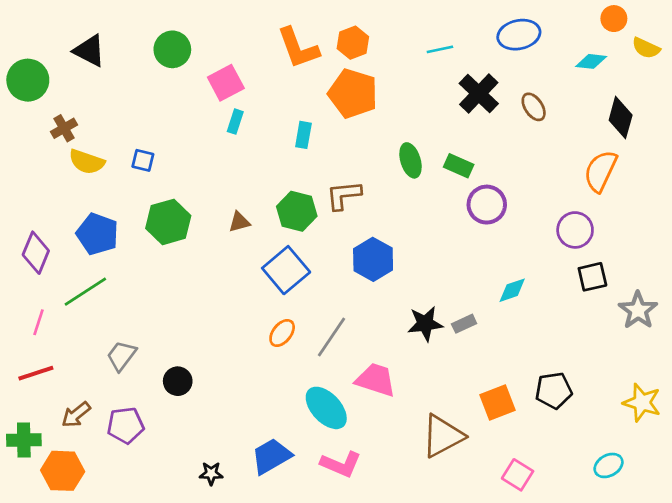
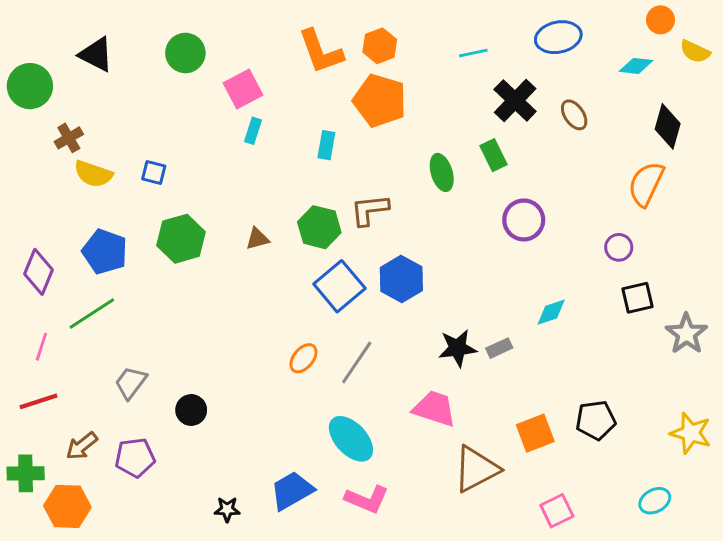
green rectangle: (459, 166) -> (493, 155), moved, turned 40
purple circle: (575, 230) -> (619, 247), size x0.7
blue square: (286, 270) -> (339, 286), moved
pink trapezoid: (376, 380) -> (434, 409), moved
pink square: (518, 475) -> (557, 511), turned 32

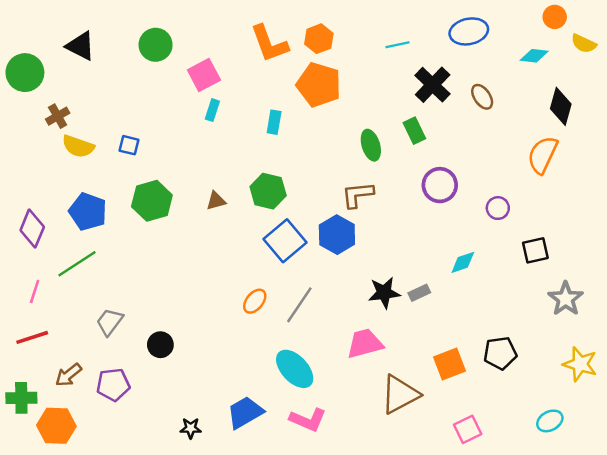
brown L-shape: (370, 210) -> (358, 195), moved
purple circle: (619, 247) -> (498, 208), moved
gray star: (686, 334) -> (566, 299), moved
pink trapezoid: (434, 409) -> (365, 344), turned -33

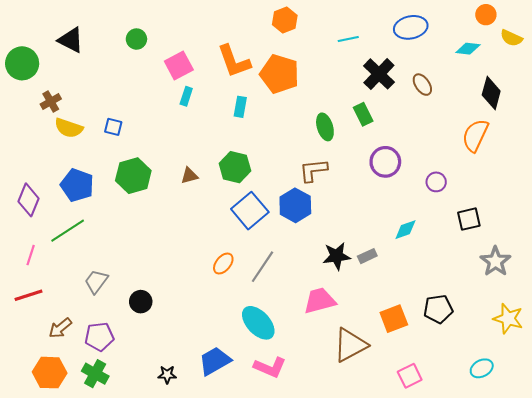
orange hexagon: (319, 39) -> (285, 20), moved
orange L-shape: (269, 44) -> (234, 61), moved
green circle: (156, 45) -> (136, 39), size x0.7
green cross: (21, 398) -> (95, 374), moved, turned 30

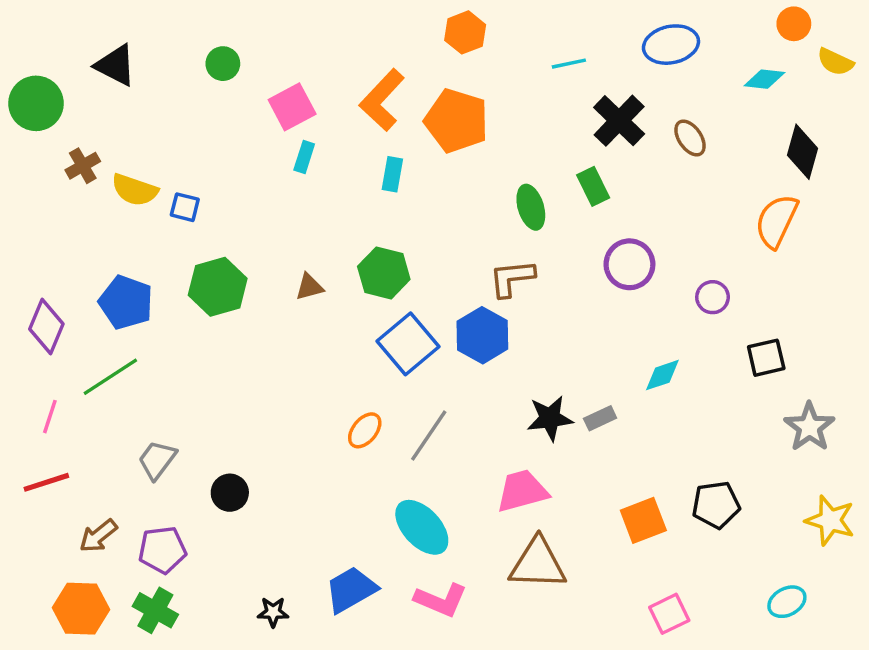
orange L-shape: (234, 61) -> (382, 100), turned 63
yellow semicircle: (69, 128) -> (135, 190), moved
brown triangle: (350, 345) -> (538, 564), moved, turned 30

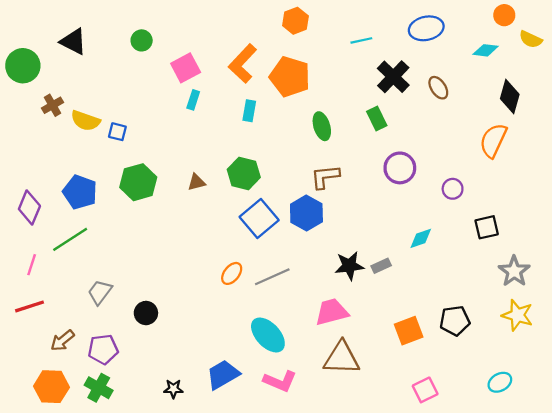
green ellipse: (531, 207) -> (322, 126), moved
gray line: (429, 436) -> (272, 277), turned 32
yellow star: (830, 520) -> (517, 315), moved

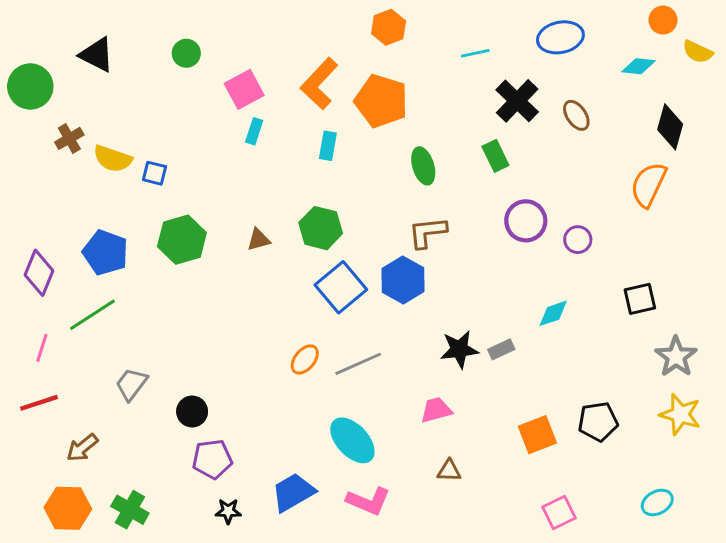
purple circle: (453, 189) -> (578, 240), moved
pink trapezoid: (332, 312) -> (436, 410), size x0.7
purple pentagon: (103, 349) -> (212, 459), moved
brown triangle: (342, 358) -> (449, 471), size x0.5

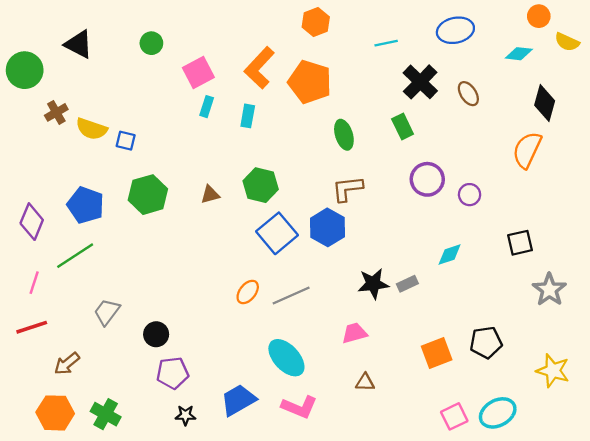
cyan rectangle: (328, 146) -> (248, 116), moved
yellow star: (680, 414) -> (553, 371), moved
cyan ellipse: (657, 502) -> (498, 413), moved, size x1.4

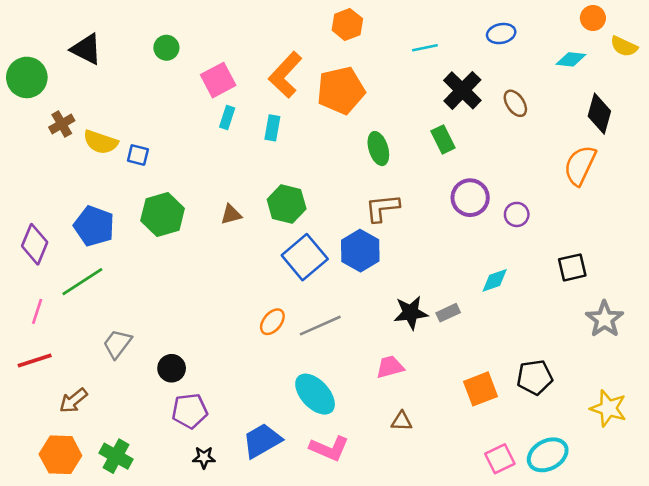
blue ellipse: (455, 30) -> (501, 34), size x0.7
orange pentagon: (310, 82) -> (341, 90), turned -30

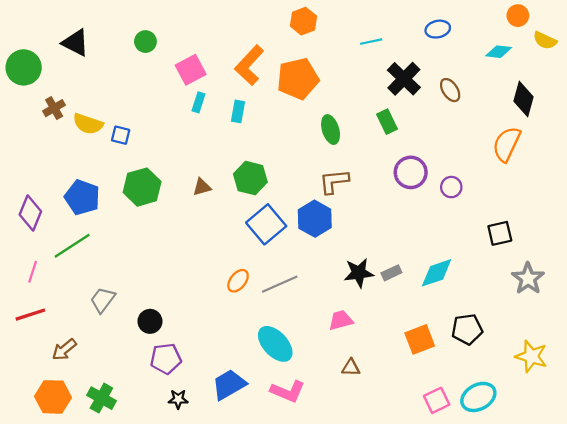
cyan diamond: (495, 280) -> (437, 273), moved, size x1.4

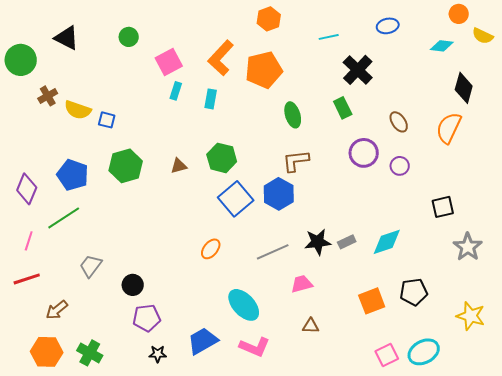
brown ellipse: (450, 90) -> (399, 122), moved
gray line: (280, 284) -> (273, 252), moved

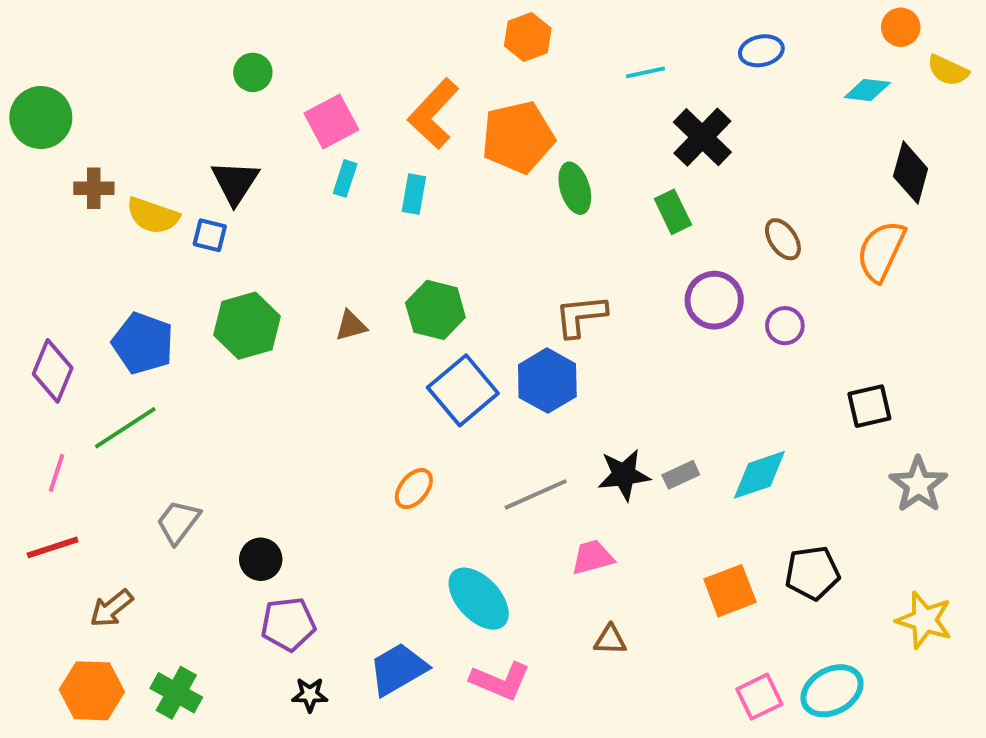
black triangle: (67, 38) -> (235, 182), moved, turned 36
brown cross: (48, 96) -> (94, 188), turned 30
green ellipse: (293, 115) -> (575, 188), moved

